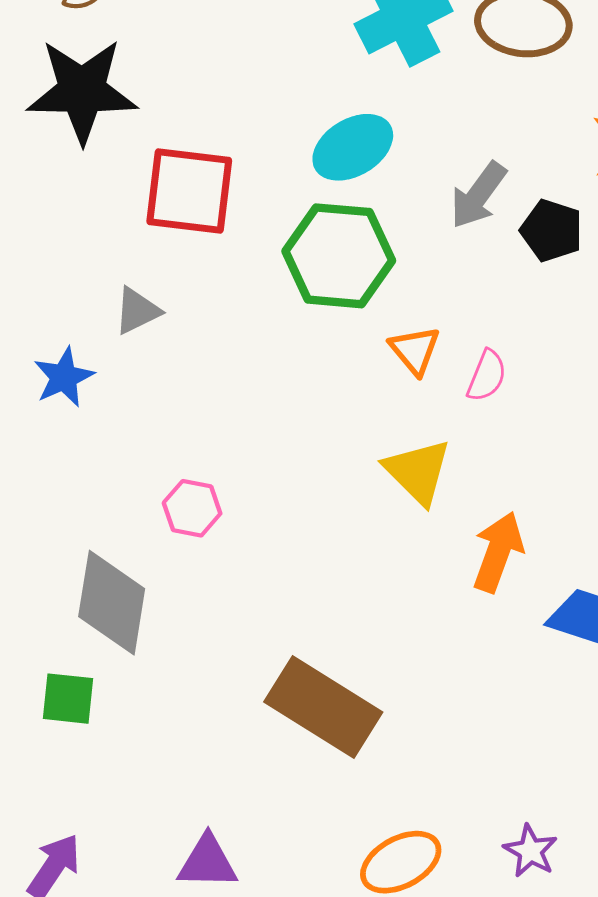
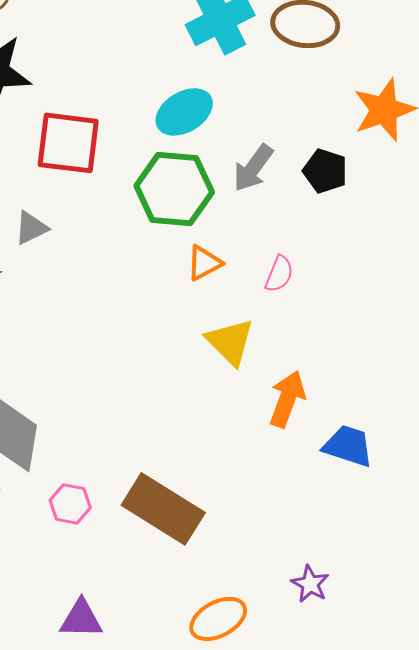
gray arrow: (478, 195) -> (253, 168), moved
orange triangle: (415, 350) -> (204, 263), moved, turned 42
pink hexagon: (192, 508) -> (70, 504), moved
purple star: (530, 851) -> (310, 584), moved

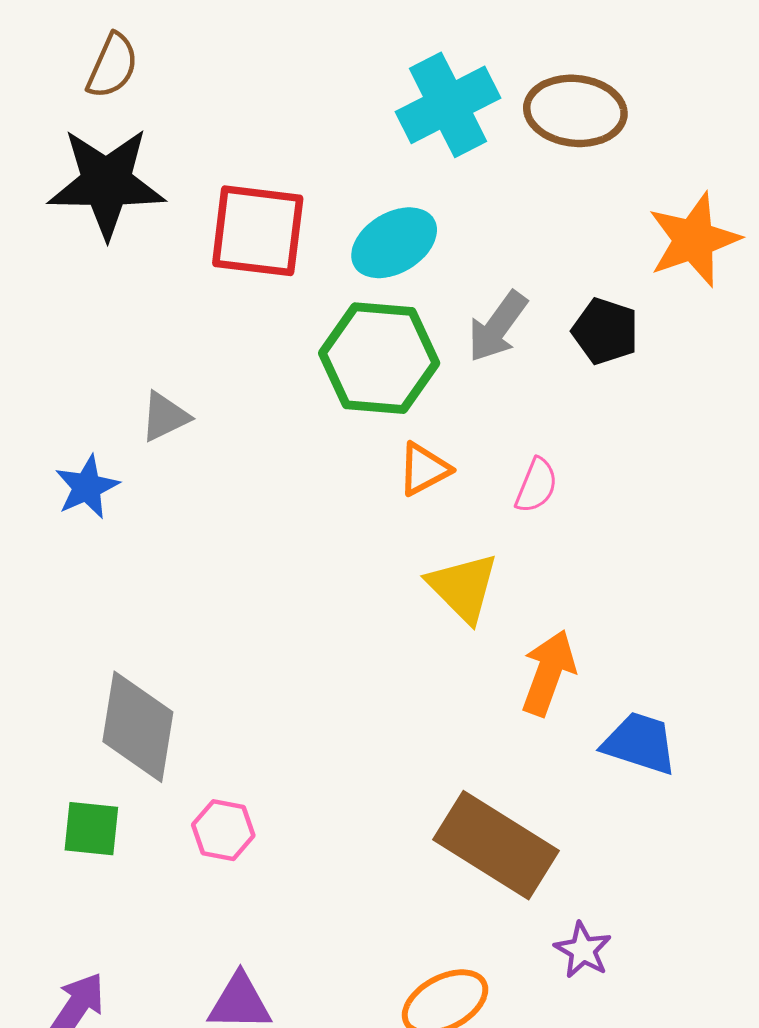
red square: (68, 143) -> (258, 231), moved
brown rectangle: (163, 509) -> (496, 845), moved

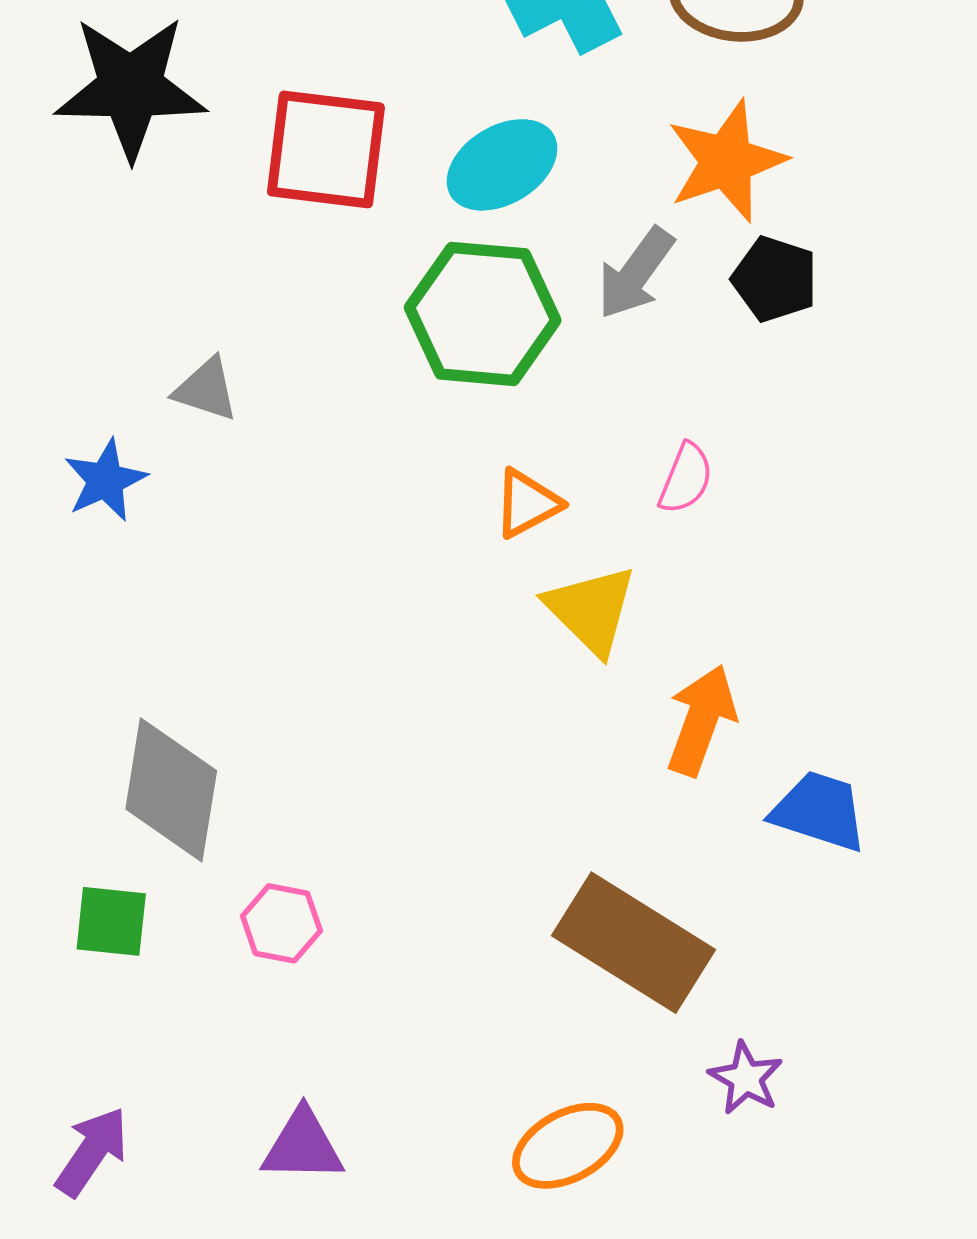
orange star: (694, 240) -> (726, 161), moved
gray triangle: (165, 417) -> (206, 389), turned 44
orange triangle: (424, 469) -> (527, 503), moved

